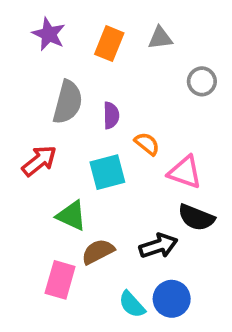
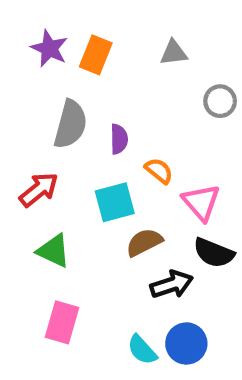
orange rectangle: (109, 44) -> (96, 55), moved
pink triangle: (185, 172) -> (201, 202), turned 30
green triangle: (71, 216) -> (54, 251), moved
brown semicircle: (98, 252) -> (144, 242), moved

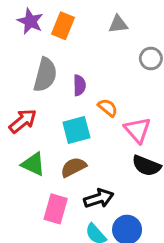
brown semicircle: (144, 242) -> (73, 167), moved
black arrow: (172, 284) -> (99, 198), moved
pink rectangle: (62, 322) -> (56, 209), moved

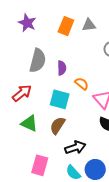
orange rectangle: (63, 26) -> (66, 26), moved
cyan square: (76, 130) -> (60, 99), turned 30
brown semicircle: (73, 167) -> (58, 126), turned -30
pink rectangle: (56, 209) -> (40, 165), moved

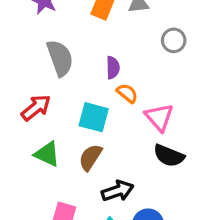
gray semicircle: (38, 61) -> (60, 58), turned -35
purple semicircle: (62, 68) -> (113, 68), moved

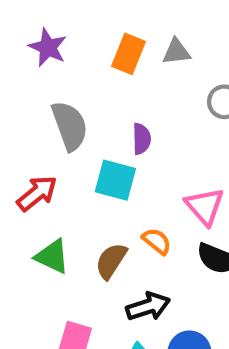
orange semicircle: (127, 93) -> (157, 241), moved
cyan square: (94, 117) -> (115, 180), moved

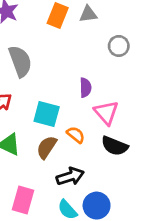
purple semicircle: (142, 139) -> (85, 88), moved
cyan square: (115, 180) -> (47, 114), moved

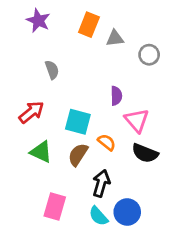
gray triangle: (88, 14) -> (115, 38), moved
gray semicircle: (20, 61) -> (52, 70), size x0.6
black arrow: (70, 176) -> (101, 183), turned -56

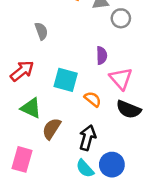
gray circle: (149, 55) -> (121, 18), moved
brown semicircle: (78, 155) -> (52, 129), moved
pink rectangle: (55, 207) -> (22, 159), moved

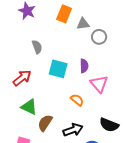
cyan square: (66, 80) -> (58, 69), moved
black semicircle: (129, 109) -> (109, 125), moved
black arrow: (87, 138) -> (73, 130), turned 54

